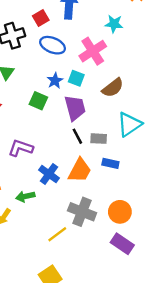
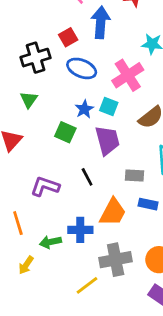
black line: (77, 136) -> (87, 177), moved
blue cross: (49, 174) -> (80, 230), moved, turned -36
gray cross: (82, 212) -> (116, 260), turned -32

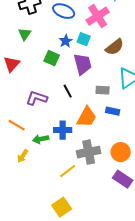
orange line: (18, 223) -> (17, 125), turned -42

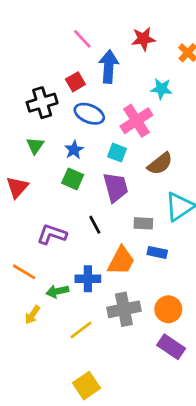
blue star: (66, 41) -> (74, 150), moved
yellow line: (68, 171) -> (81, 330), moved

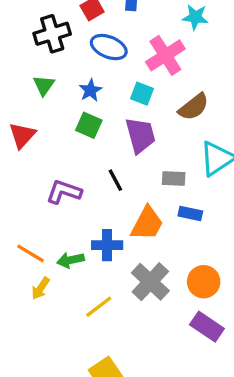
orange line: (24, 272) -> (31, 253), moved
gray cross: (124, 309) -> (150, 282), turned -36

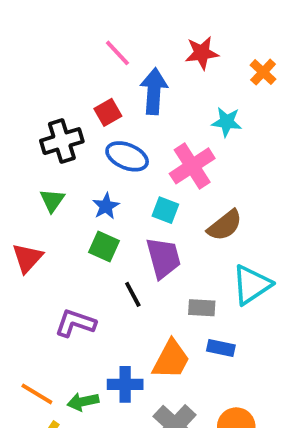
black line: (115, 180) -> (133, 294), moved

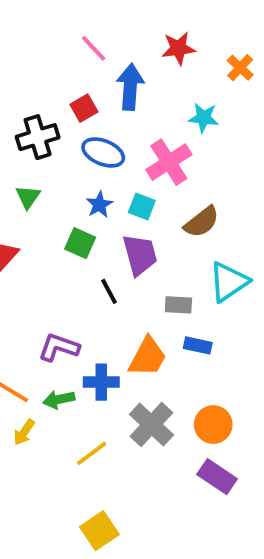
blue star: (106, 206) -> (99, 205), moved
purple L-shape: (75, 323) -> (59, 347), moved

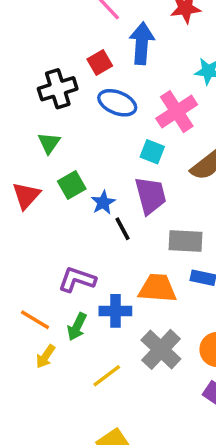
blue star: (99, 205) -> (103, 202), moved
green square: (80, 243) -> (72, 185), moved, turned 36
gray rectangle: (178, 305) -> (185, 241), size x1.4
orange trapezoid: (148, 357) -> (157, 288), turned -114
green arrow: (59, 399) -> (77, 327), turned -52

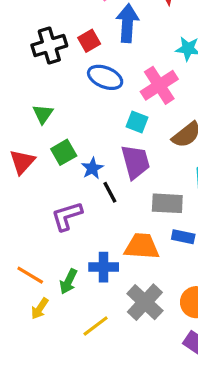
black cross: (58, 89) -> (49, 45), moved
purple L-shape: (77, 279) -> (67, 216), moved, turned -36

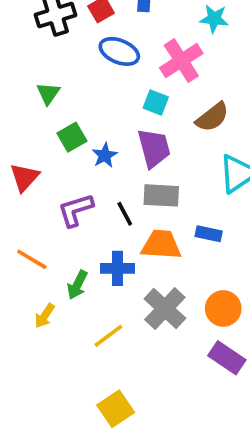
red triangle: (22, 162) -> (25, 177), moved
black line: (110, 192) -> (125, 214), moved
gray rectangle: (167, 203) -> (161, 195), moved
orange line: (30, 275) -> (32, 259), moved

